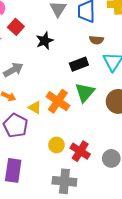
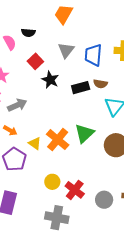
red square: (16, 27) -> (35, 61), moved
black star: (45, 41) -> (50, 80), turned -30
black rectangle: (79, 64) -> (81, 88), moved

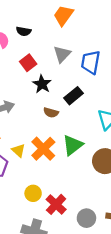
brown semicircle: (100, 84) -> (51, 113), moved
black rectangle: (81, 88) -> (73, 96), turned -30

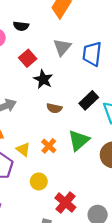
black rectangle: (73, 96) -> (89, 100), moved
orange cross: (43, 149) -> (49, 146), size x0.6
yellow circle: (33, 193) -> (39, 181), moved

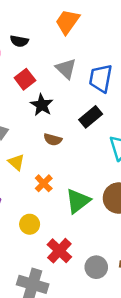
gray triangle: (62, 47) -> (66, 69), turned -30
black rectangle: (89, 100) -> (91, 117), moved
green triangle: (79, 140) -> (78, 201), moved
yellow triangle: (23, 149) -> (16, 162), moved

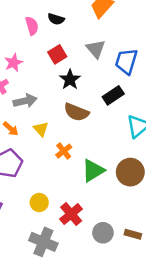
brown semicircle: (53, 139) -> (76, 112), size x1.5
yellow circle: (30, 224) -> (39, 202), moved

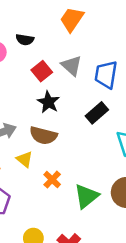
red square: (57, 54) -> (42, 71), moved
brown semicircle: (76, 112) -> (43, 135), moved

